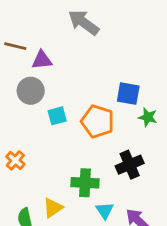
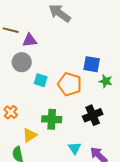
cyan square: (57, 116) -> (41, 80), turned 32
green cross: (85, 183) -> (52, 119), moved
yellow triangle: (53, 208) -> (30, 135), moved

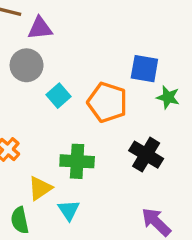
cyan square: (41, 80) -> (59, 96), turned 32
black cross: (93, 115) -> (146, 155), turned -36
cyan triangle: (75, 148) -> (69, 210), moved

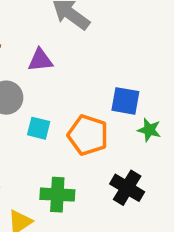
purple triangle: (40, 28) -> (40, 60), moved
cyan square: (59, 96) -> (39, 128), turned -35

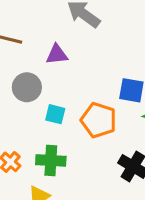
green cross: (57, 195) -> (51, 160), moved

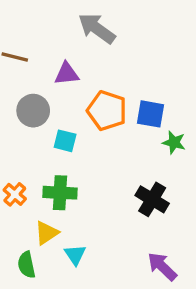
orange pentagon: (99, 120) -> (107, 111), moved

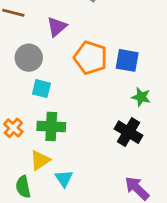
purple triangle: (67, 74) -> (57, 27), turned -35
cyan square: (65, 141) -> (41, 89), moved
green star: (174, 142) -> (141, 97), moved

